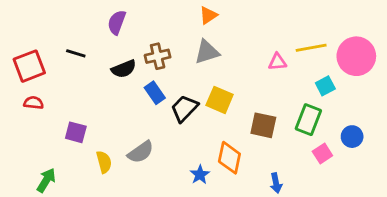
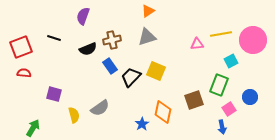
brown square: (263, 125) -> (194, 100), moved, turned -30
blue arrow: (276, 183) -> (222, 127), moved

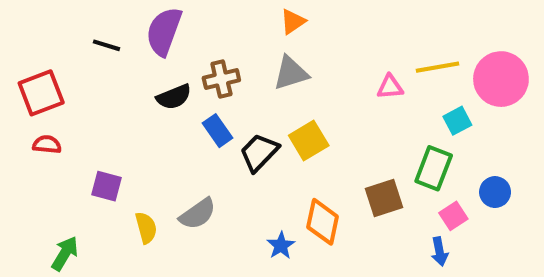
purple semicircle: (83, 16) -> (164, 31), size x1.4
black line: (54, 38) -> (106, 45), moved
yellow square: (156, 71) -> (309, 140), turned 36

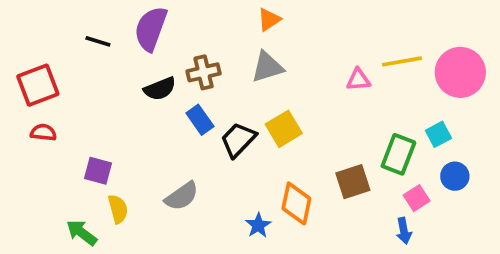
cyan square: (457, 121) -> (438, 134), moved
yellow semicircle: (146, 228) -> (118, 209), moved
green arrow: (65, 253) -> (82, 233), moved, turned -84

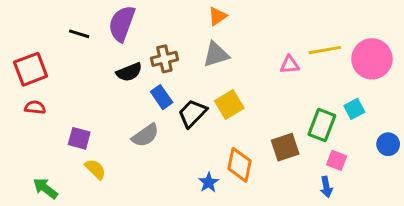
blue circle: (455, 176) -> (388, 144), moved
gray semicircle: (182, 196) -> (145, 135), moved
pink square: (417, 198) -> (337, 160), turned -36
yellow semicircle: (118, 209) -> (95, 169), turned -30
green arrow: (82, 233) -> (45, 188), moved

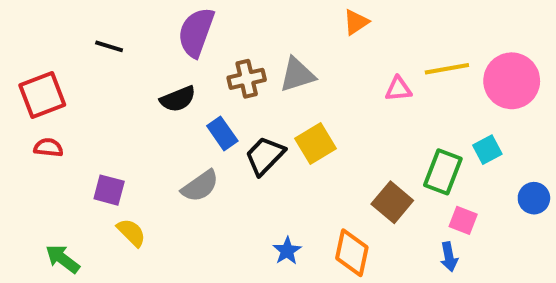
orange triangle: (217, 16) -> (356, 22), moved
purple semicircle: (122, 24) -> (196, 32), moved
brown cross: (164, 59) -> (247, 79), moved
brown square: (285, 147) -> (392, 202), turned -32
orange diamond: (240, 165) -> (352, 253), moved

